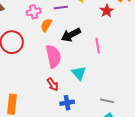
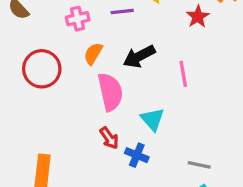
orange semicircle: (46, 25) -> (93, 54), moved
blue cross: (67, 103) -> (137, 155), moved, turned 32

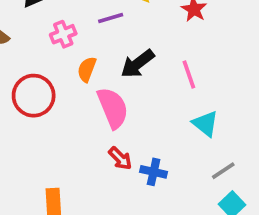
cyan triangle: (153, 119) -> (205, 124), moved
gray line: (199, 165) -> (223, 171), turned -35

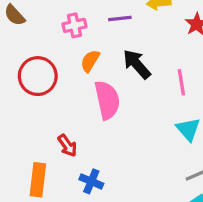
black arrow: (138, 64) -> (137, 64), turned 76
red arrow: (120, 158) -> (67, 146), moved
blue cross: (154, 172) -> (91, 181), moved

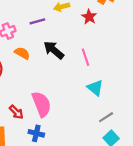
orange semicircle: (90, 61) -> (22, 53), turned 98
pink semicircle: (107, 100) -> (42, 104), moved

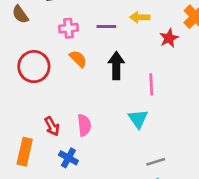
black arrow: (54, 50) -> (116, 66), turned 35
cyan triangle: (95, 88) -> (138, 119), moved
pink semicircle: (42, 104) -> (84, 125), size x0.7

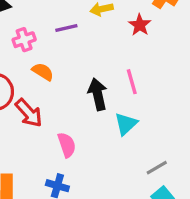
black arrow: (116, 66) -> (98, 94), moved
cyan triangle: (138, 119) -> (126, 124), turned 35
red arrow: (52, 126) -> (29, 113), moved, size x1.4

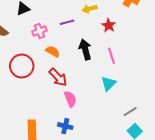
red star: (140, 25) -> (109, 25), moved
black arrow: (98, 94) -> (85, 50), moved
red arrow: (29, 113) -> (58, 77), moved

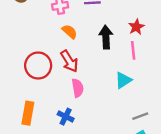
red star: (109, 25) -> (136, 27), moved
red circle: (22, 66) -> (38, 66), moved

